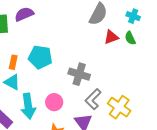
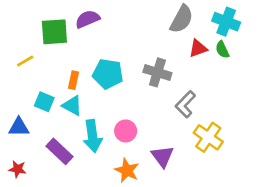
cyan cross: (133, 16) -> (226, 22), size x1.5
gray cross: (79, 74) -> (157, 72), moved
gray L-shape: (93, 99) -> (185, 104), moved

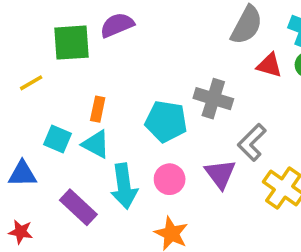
red triangle: (198, 48) -> (269, 65), turned 36
cyan pentagon: (108, 74) -> (166, 121), moved
purple triangle: (162, 156) -> (220, 174), moved

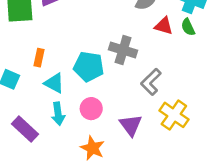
cyan triangle: (96, 144) -> (54, 83), moved
purple triangle: (220, 174) -> (131, 125), moved
cyan arrow: (124, 186) -> (58, 114), size x0.7

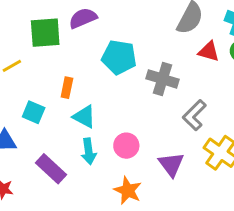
cyan pentagon: (89, 67) -> (119, 57), moved

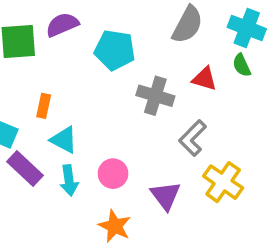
red triangle: (209, 51) -> (204, 79), moved
cyan pentagon: (119, 57) -> (115, 50), moved
purple rectangle: (51, 169) -> (25, 169), moved

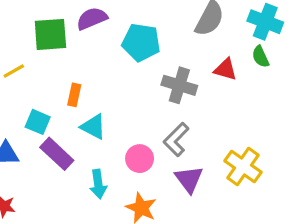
gray L-shape: (193, 138) -> (176, 139), moved
cyan arrow: (69, 180) -> (98, 184), moved

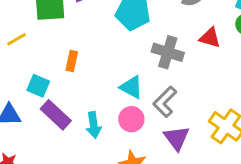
cyan triangle: (93, 127) -> (131, 87), moved
cyan arrow: (98, 184) -> (94, 125), moved

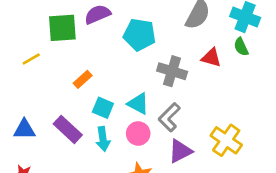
orange rectangle: (72, 61) -> (83, 79), turned 36
cyan square: (38, 86) -> (103, 108), moved
purple triangle: (176, 138) -> (180, 151), turned 40

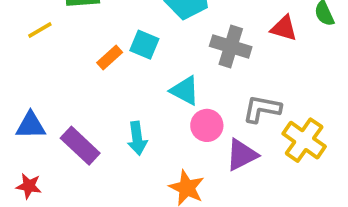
cyan square: (103, 108) -> (144, 45), moved
gray L-shape: (169, 117) -> (262, 109), moved, turned 56
purple rectangle: (68, 129) -> (80, 146), moved
pink circle: (138, 134) -> (207, 125), moved

